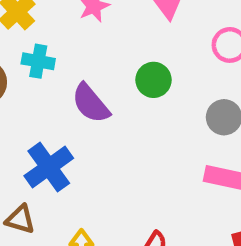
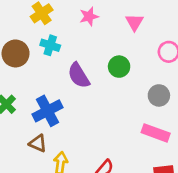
brown triangle: (20, 219) -> (38, 143), moved

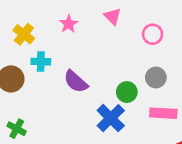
green circle: (119, 67) -> (127, 92), moved
blue cross: (48, 111) -> (111, 118), moved

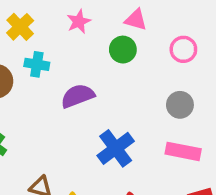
pink triangle: (113, 16) -> (136, 20), turned -36
purple semicircle: (76, 82) -> (78, 96), turned 110
green circle: (127, 92) -> (123, 50), moved

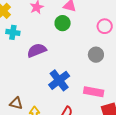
pink circle: (183, 49) -> (105, 26), moved
pink rectangle: (183, 151) -> (94, 92), moved

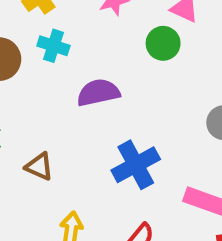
brown triangle: (16, 103) -> (39, 167), moved

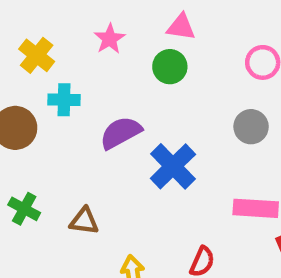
blue cross: (136, 165) -> (173, 166), moved

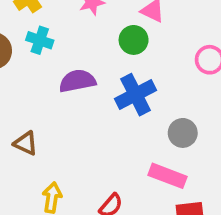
gray circle: (251, 127) -> (183, 133), moved
blue cross: (173, 166) -> (135, 95), moved

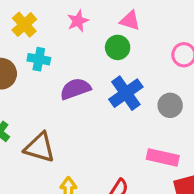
gray circle: (183, 133) -> (170, 105), moved
brown triangle: (26, 143) -> (40, 147), size x1.5

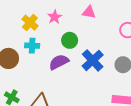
yellow cross: (24, 25) -> (30, 23), moved
green circle: (118, 47) -> (70, 40), moved

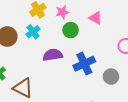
green circle: (70, 40) -> (71, 30), moved
cyan cross: (32, 46) -> (33, 32), turned 32

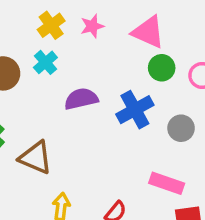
pink triangle: (95, 18) -> (148, 32), size x1.5
green circle: (71, 30) -> (162, 68), moved

